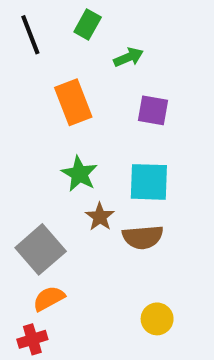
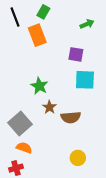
green arrow: (128, 57) -> (87, 24), moved
orange rectangle: (73, 102) -> (37, 35), moved
cyan square: (149, 182) -> (85, 80), moved
orange semicircle: (49, 298) -> (24, 148), turned 49

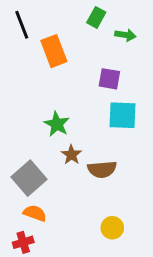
green rectangle: (43, 12) -> (96, 17), moved
green arrow: (87, 24) -> (125, 35), turned 32

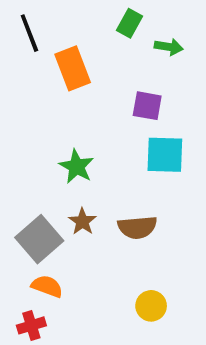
brown star: (71, 155) -> (82, 221), moved

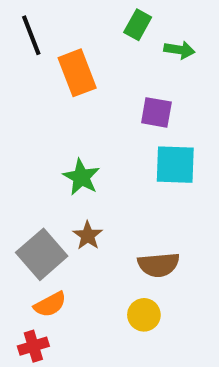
brown semicircle: (137, 227) -> (159, 265), moved
orange semicircle: (47, 286) -> (50, 304), turned 132
yellow circle: (151, 306) -> (144, 315), moved

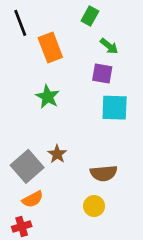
green arrow: (179, 50) -> (109, 46), moved, turned 30
green star: (81, 177) -> (48, 97), moved

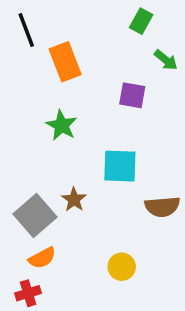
green rectangle: (90, 16) -> (141, 21), moved
green arrow: (109, 46) -> (166, 60), moved
cyan square: (115, 108) -> (120, 166), moved
brown semicircle: (104, 173) -> (162, 207), moved

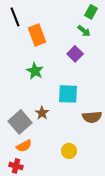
green rectangle: (141, 21) -> (91, 12), moved
green arrow: (166, 60) -> (84, 31), moved
purple square: (132, 95) -> (75, 54), turned 35
red cross: (28, 293) -> (16, 166), turned 32

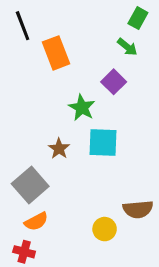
green star: (35, 71) -> (82, 108), moved
brown star: (42, 113) -> (59, 149), moved
brown semicircle: (92, 117) -> (138, 209), moved

